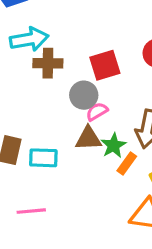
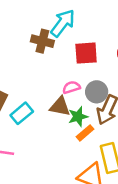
cyan arrow: (29, 39) -> (63, 23), moved, turned -56
gray circle: (84, 95) -> (97, 92), moved
cyan rectangle: (43, 158) -> (22, 113), turned -55

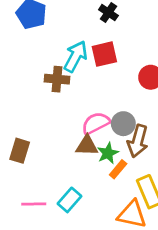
red square: (86, 53) -> (104, 54), moved
pink semicircle: (71, 87) -> (96, 123), size x1.5
cyan rectangle: (22, 113) -> (70, 200), moved

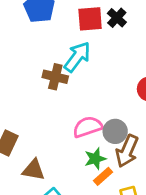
red square: (104, 54) -> (90, 19), moved
brown triangle: (87, 146) -> (33, 170), moved

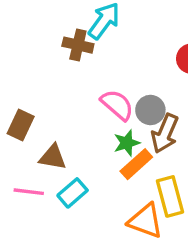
pink semicircle: (88, 127) -> (117, 105), turned 60
orange rectangle: (103, 176) -> (136, 164), size x1.4

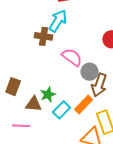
pink semicircle: (117, 105) -> (72, 57), moved
green star: (127, 143) -> (48, 95), moved
cyan rectangle: (73, 193) -> (61, 110), moved

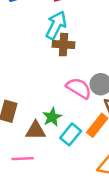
brown cross: (43, 36) -> (64, 45), moved
pink semicircle: (72, 57) -> (79, 88), moved

